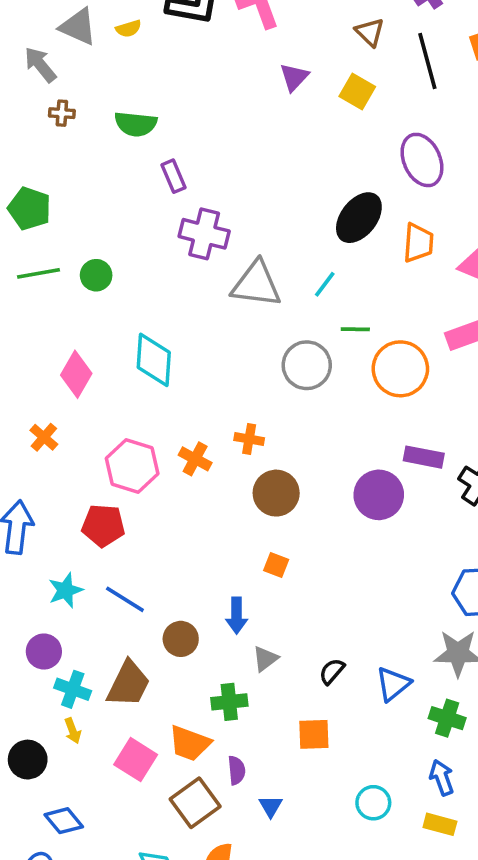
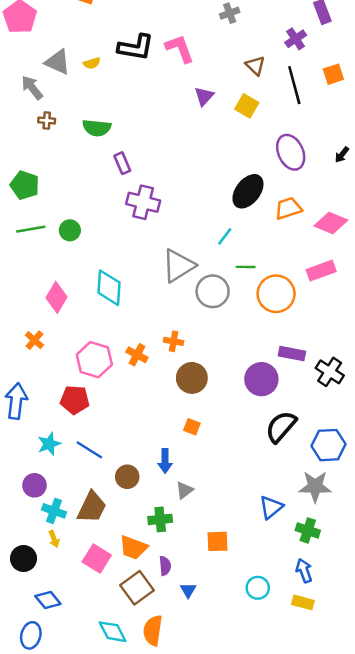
orange trapezoid: (418, 243) -> (288, 208), turned -112
gray triangle: (256, 284) -> (178, 266), moved, turned -39
black semicircle: (332, 671) -> (281, 427), moved, size x1.8

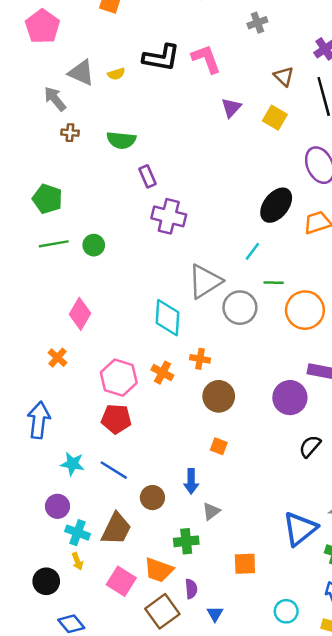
cyan diamond: (109, 288) -> (167, 318), moved
red pentagon: (75, 400) -> (116, 419), moved
black semicircle: (281, 427) -> (310, 446), size x0.7
cyan star: (49, 444) -> (72, 464), turned 30
blue triangle: (271, 507) -> (300, 529), size x1.4

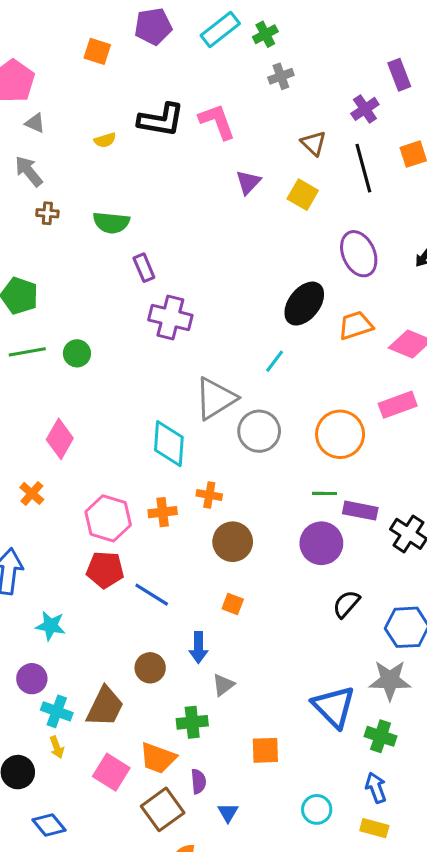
gray triangle: (81, 73) -> (35, 123), moved, size x0.6
green line: (274, 283) -> (324, 493), moved
orange cross: (162, 373) -> (163, 512), turned -35
blue line: (114, 470) -> (152, 595), moved
blue triangle: (300, 529) -> (334, 707), turned -36

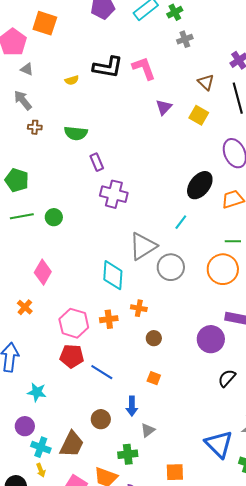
orange square: (97, 51) -> (45, 23), moved, size x1.4
green line: (324, 493) -> (233, 241), moved
brown circle: (233, 542) -> (154, 338), size x0.6

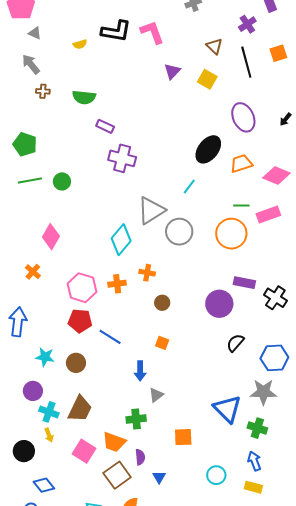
purple rectangle: (97, 162) -> (105, 126), turned -42
cyan diamond: (113, 275) -> (121, 240), turned 36
brown circle: (101, 419) -> (76, 363), moved

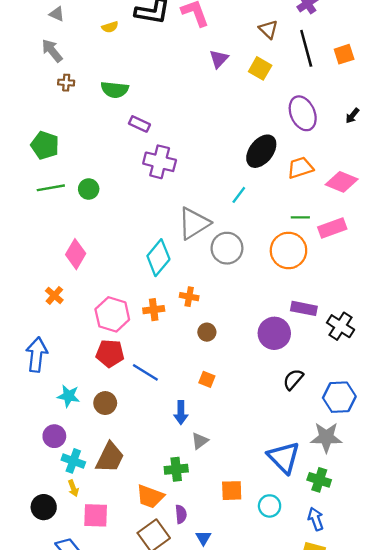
orange square: (278, 53) -> (344, 54), moved
pink square: (84, 451) -> (96, 515), moved, turned -30
cyan circle: (216, 475) -> (270, 506), moved

